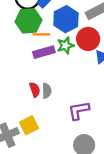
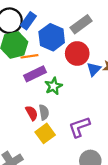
green star: (65, 45) -> (54, 86), moved
yellow square: (29, 125) -> (45, 133), moved

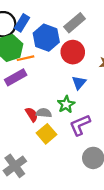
blue triangle: (94, 69) -> (79, 83), moved
purple rectangle: (35, 74) -> (16, 77), moved
green star: (54, 86) -> (66, 104), moved
gray semicircle: (44, 112) -> (44, 113), turned -72

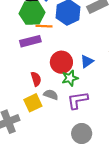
red circle: (73, 52) -> (61, 62), moved
gray semicircle: (44, 113) -> (51, 95), moved
yellow square: (46, 134) -> (33, 103), moved

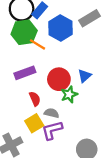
orange line: (44, 26) -> (38, 44), turned 35
purple rectangle: (30, 41) -> (25, 73), moved
purple L-shape: (78, 100) -> (52, 130), moved

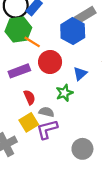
blue hexagon: (60, 28) -> (73, 31), moved
red circle: (59, 79) -> (50, 62), moved

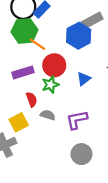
green star: (64, 93) -> (50, 85), moved
yellow square: (29, 122) -> (19, 122), moved
purple L-shape: (47, 129) -> (77, 120), moved

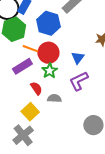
blue hexagon: (79, 36) -> (48, 23), moved
orange line: (37, 44) -> (31, 49), moved
purple L-shape: (77, 120) -> (79, 81), moved

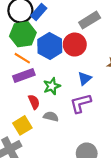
blue hexagon: (48, 23) -> (50, 46), moved
orange line: (31, 49) -> (22, 58), moved
red circle: (48, 53) -> (75, 45), moved

